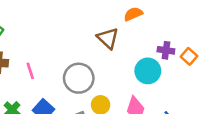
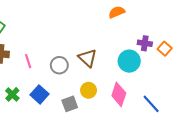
brown triangle: (108, 38) -> (87, 58), moved
gray circle: (79, 78) -> (59, 65), moved, size x0.7

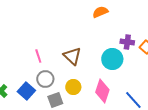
pink line: (28, 61) -> (38, 56), moved
gray circle: (59, 65) -> (45, 79), moved

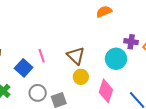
gray circle: (45, 79) -> (38, 93), moved
yellow circle: (73, 87) -> (81, 77), moved
blue square: (26, 91) -> (24, 68), moved

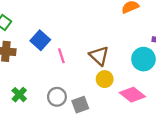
blue square: (24, 68) -> (40, 40), moved
pink diamond: (106, 91) -> (132, 95), turned -70

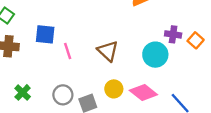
blue square: (40, 40) -> (45, 34), turned -36
yellow circle: (105, 79) -> (114, 89), moved

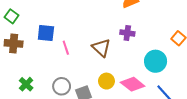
purple cross: (173, 34) -> (127, 33), moved
cyan circle: (155, 55) -> (156, 61), moved

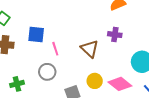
green cross: (26, 84) -> (17, 84), turned 32
gray circle: (62, 86) -> (47, 72), moved

